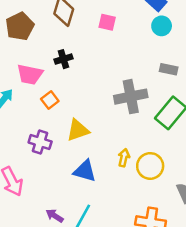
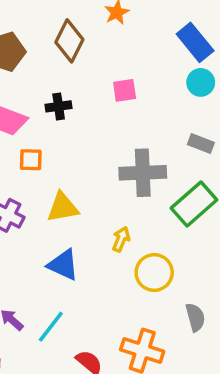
pink square: (107, 22) -> (125, 90), moved, turned -30
orange square: (50, 100) -> (31, 160), turned 30
yellow arrow: (124, 158) -> (121, 239), moved

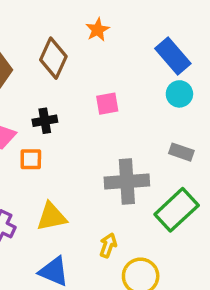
orange square: (31, 160) -> (31, 159), moved

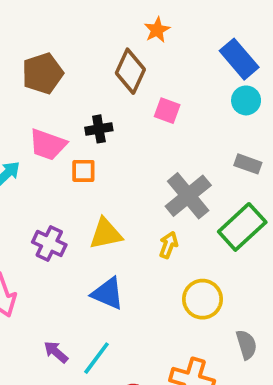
brown diamond: (53, 58) -> (130, 71), moved
pink square: (107, 104) -> (167, 111), turned 30
gray cross: (127, 182) -> (188, 196), turned -36
yellow arrow: (108, 245) -> (168, 245), moved

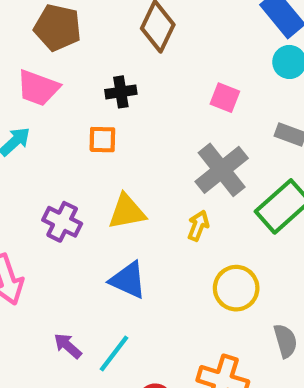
brown pentagon: (43, 73) -> (58, 28), turned 30
pink square: (167, 111) -> (225, 98), moved
pink trapezoid: (48, 145) -> (38, 88), moved

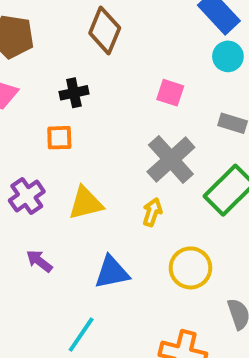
purple cross: (62, 222) -> (27, 196), moved, turned 32
blue triangle: (128, 280) -> (112, 272), moved, turned -33
purple arrow: (68, 346) -> (39, 261), moved

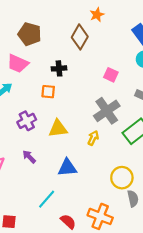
yellow circle: (190, 268) -> (122, 178), moved

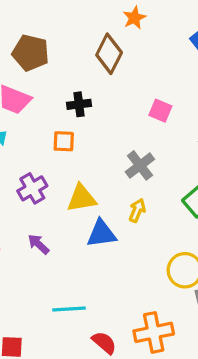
gray cross: (107, 111) -> (140, 165), moved, size x0.7
blue triangle: (67, 168) -> (101, 234), moved
cyan line: (47, 199) -> (69, 309), turned 48
orange cross: (100, 216) -> (154, 332), turned -30

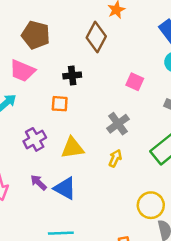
blue triangle: (101, 234) -> (65, 188), moved, turned 35

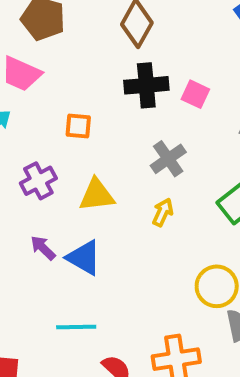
black cross: (72, 75) -> (146, 85), moved, size x1.5

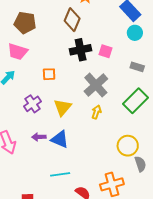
gray cross: (168, 159) -> (96, 85), size x1.4
yellow triangle: (97, 195) -> (62, 107), turned -36
purple arrow: (43, 248) -> (39, 137), turned -40

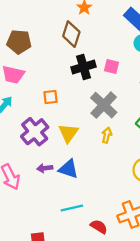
purple cross: (32, 104) -> (35, 132), size x1.4

